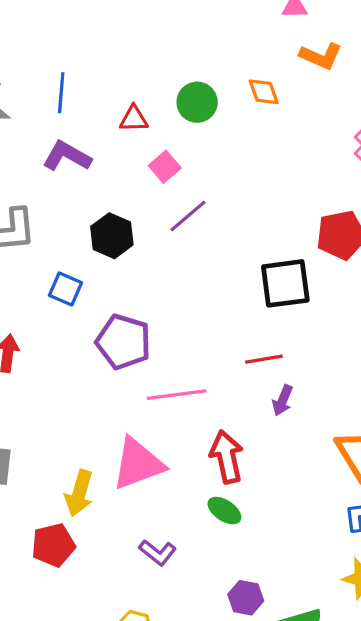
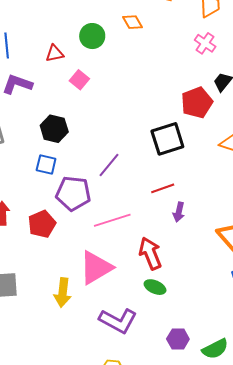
purple line: (188, 216) -> (109, 165), moved
blue square: (65, 289) -> (46, 165), moved
red pentagon: (53, 545) -> (42, 224), moved
purple L-shape: (158, 553) -> (118, 321), size x1.6

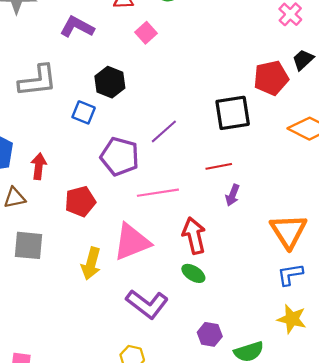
blue square: (46, 165) -> (84, 112), moved
red pentagon: (42, 224) -> (80, 201), moved

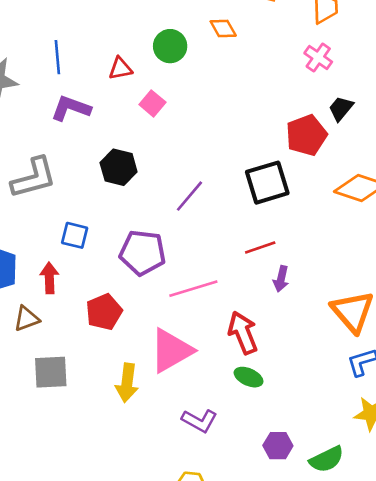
blue square: (84, 112) -> (75, 235), moved
purple line: (164, 131) -> (190, 196), moved
purple L-shape: (147, 304) -> (199, 421), size x0.7

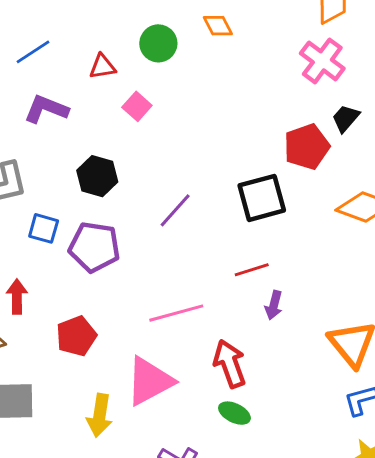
blue line: (57, 57) -> (33, 52), turned 60
pink cross: (318, 58) -> (322, 61), size x1.4
blue square: (75, 235) -> (44, 228), moved
purple pentagon: (143, 253) -> (94, 247), moved

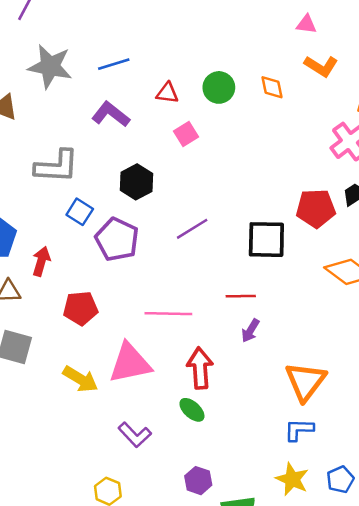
yellow arrow: (100, 415) -> (80, 379), turned -84

